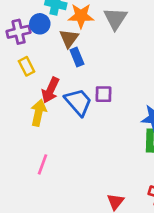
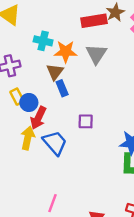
blue circle: (40, 24) -> (29, 102), moved
blue trapezoid: (78, 102) -> (55, 143), moved
pink line: (42, 164) -> (53, 203), moved

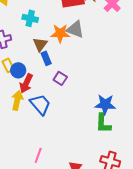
orange star: (66, 52) -> (60, 33), moved
gray triangle: (96, 54) -> (75, 29), turned -42
purple square: (86, 121) -> (60, 78), moved, turned 32

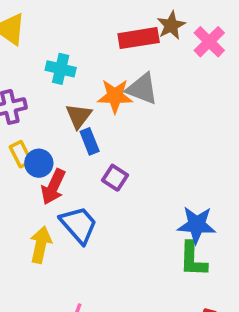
yellow arrow: (17, 100) -> (41, 245), moved

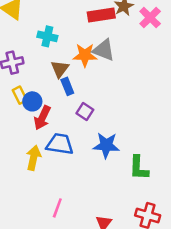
blue trapezoid: (79, 225) -> (60, 144), turned -40
blue star: (197, 225) -> (106, 145), moved

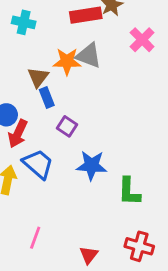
pink cross: (150, 18) -> (142, 40), moved
cyan cross: (47, 36) -> (24, 22), moved
blue trapezoid: (60, 144) -> (38, 164), turned 32

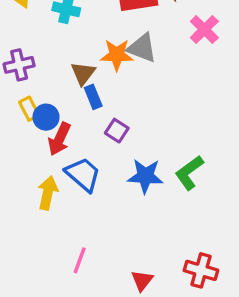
green L-shape: (129, 191) -> (189, 173), moved, turned 52

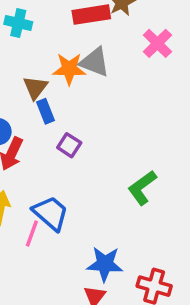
blue trapezoid: (83, 174) -> (51, 213), moved
blue star: (145, 176) -> (105, 264), moved
pink line: (80, 260) -> (32, 233), moved

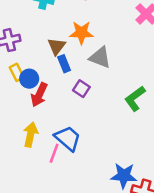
gray triangle: (95, 62) -> (100, 57), moved
green L-shape: (142, 188) -> (135, 99), moved
blue star: (105, 264) -> (124, 176), moved

